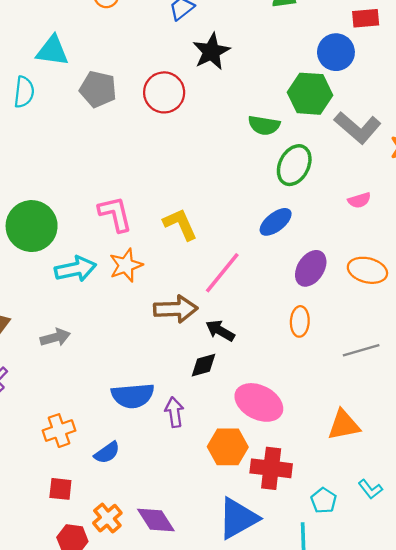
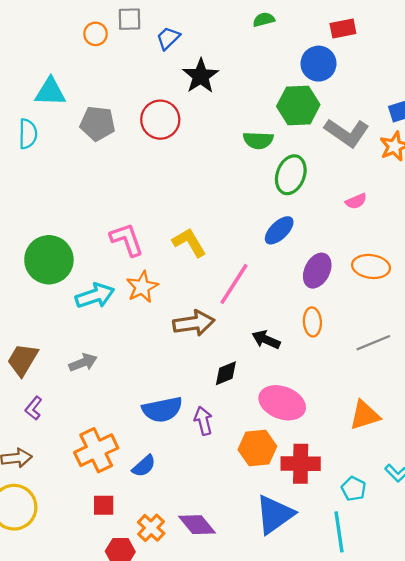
black arrow: (220, 331) -> (266, 340), moved
orange cross: (59, 431) -> (96, 450), size x1.4

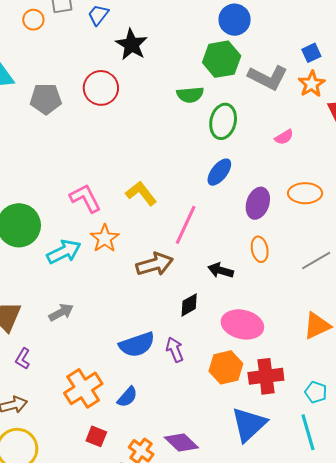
red square: (104, 505) -> (96, 436), turned 30

